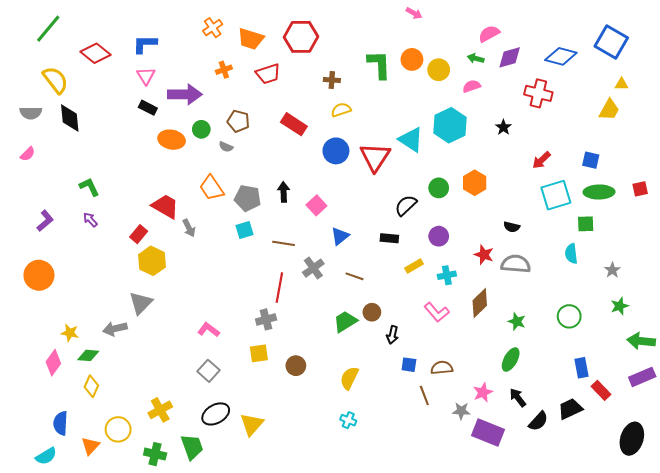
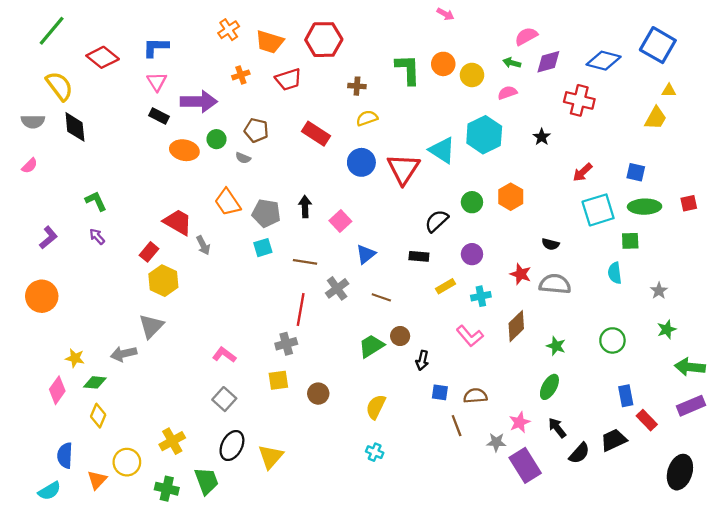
black ellipse: (216, 414) -> (232, 446), turned -32
purple rectangle: (488, 432) -> (525, 465), turned 36

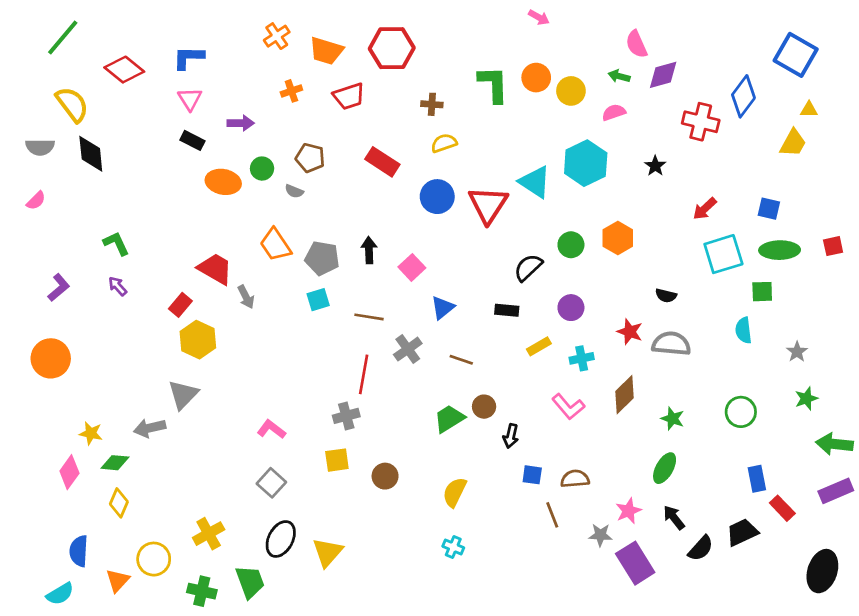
pink semicircle: (526, 36) -> (636, 44), turned -85
blue diamond: (604, 61) -> (743, 96), moved, turned -68
purple arrow: (199, 102) -> (241, 123), size x0.6

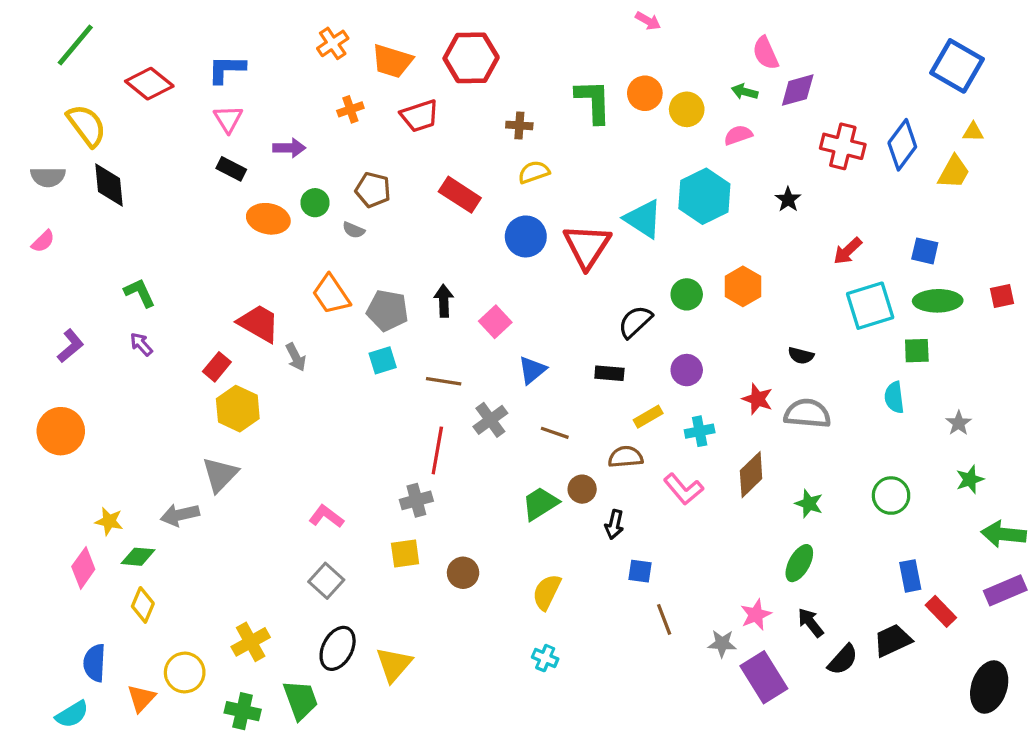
blue diamond: (743, 96) -> (902, 145), moved
brown semicircle: (575, 479) -> (626, 457), moved

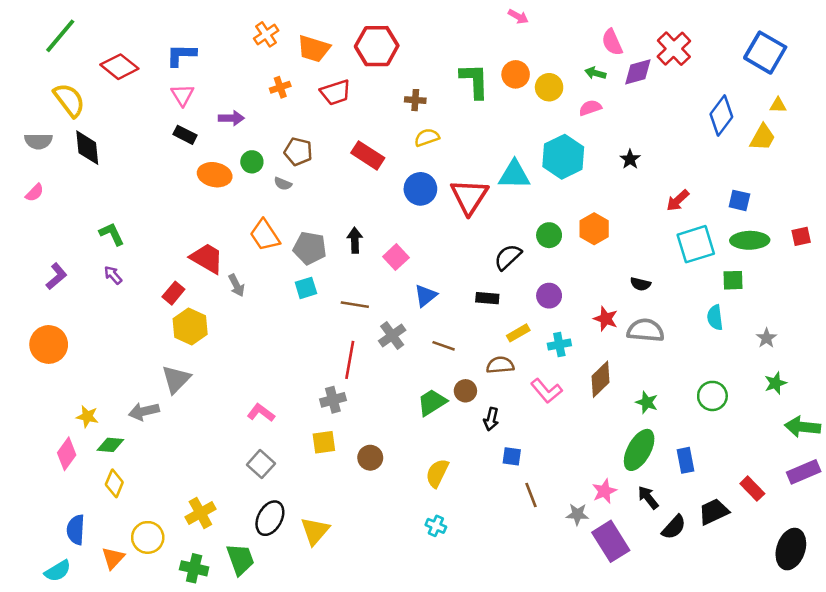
red cross: (843, 146) -> (674, 49), moved, turned 32
cyan triangle: (643, 219) -> (514, 175), turned -32
green ellipse: (799, 563) -> (639, 450), size x1.4
blue rectangle: (910, 576) -> (685, 460), moved

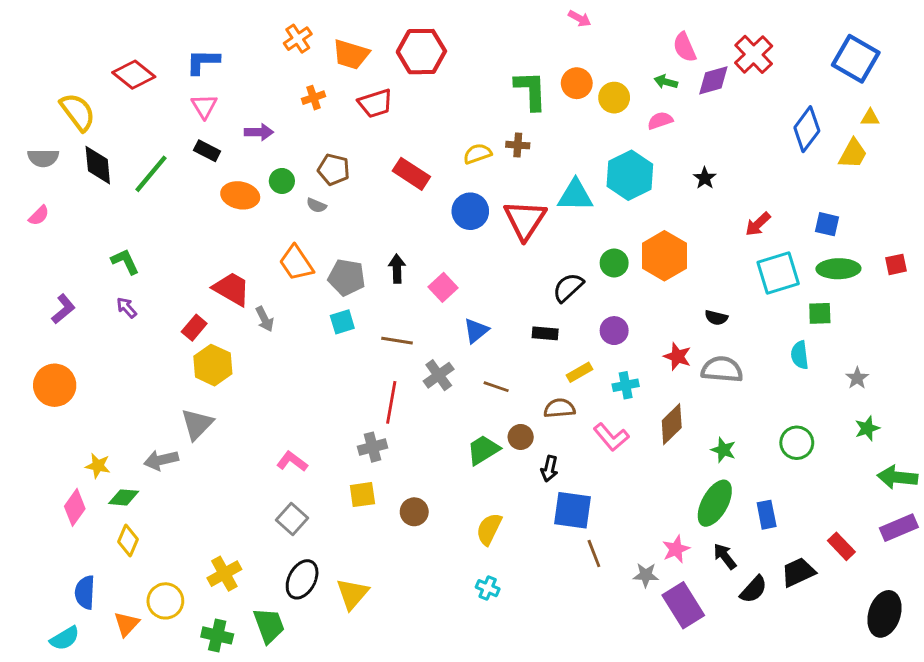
green line: (60, 36) -> (151, 174), moved
brown cross: (415, 100) -> (518, 145), moved
orange hexagon: (594, 229) -> (664, 256), size x1.4
blue square: (512, 456) -> (572, 510), size x1.8

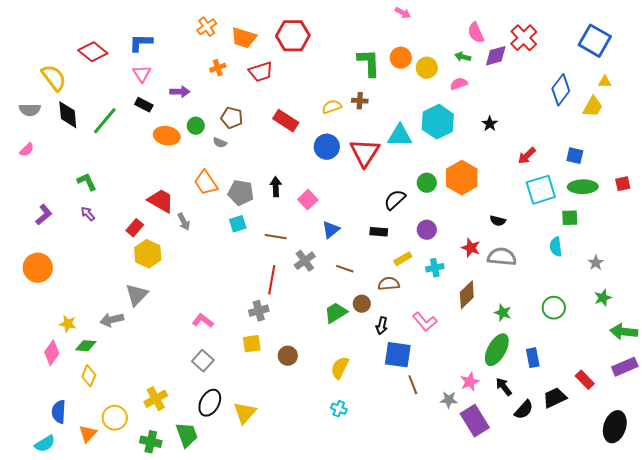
pink L-shape: (611, 437) -> (425, 322), moved

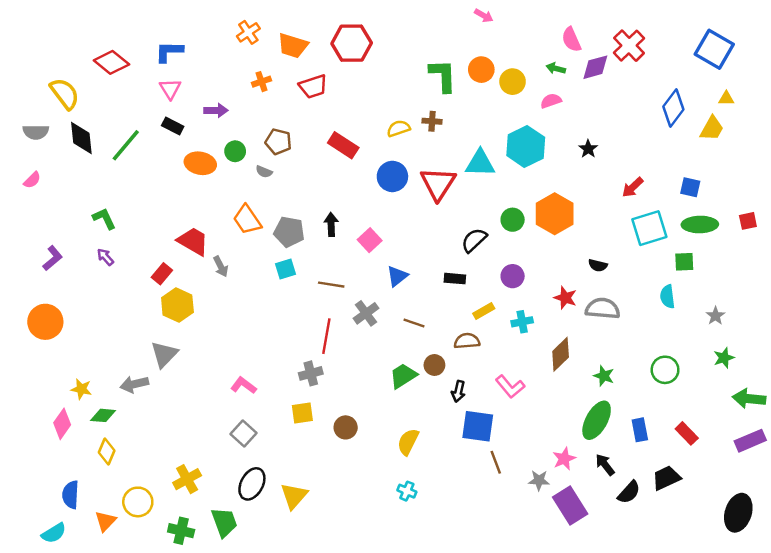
red rectangle: (585, 380) -> (687, 433), moved

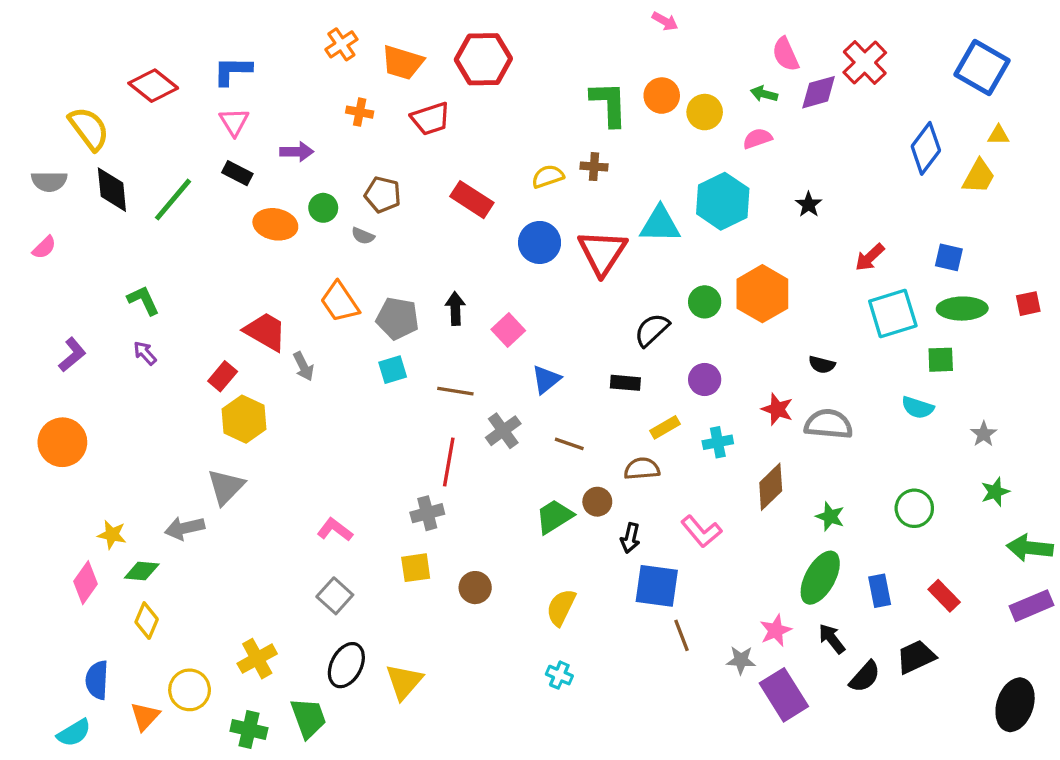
orange cross: (262, 82) -> (360, 112), turned 30
cyan semicircle: (667, 297) -> (918, 408), turned -65

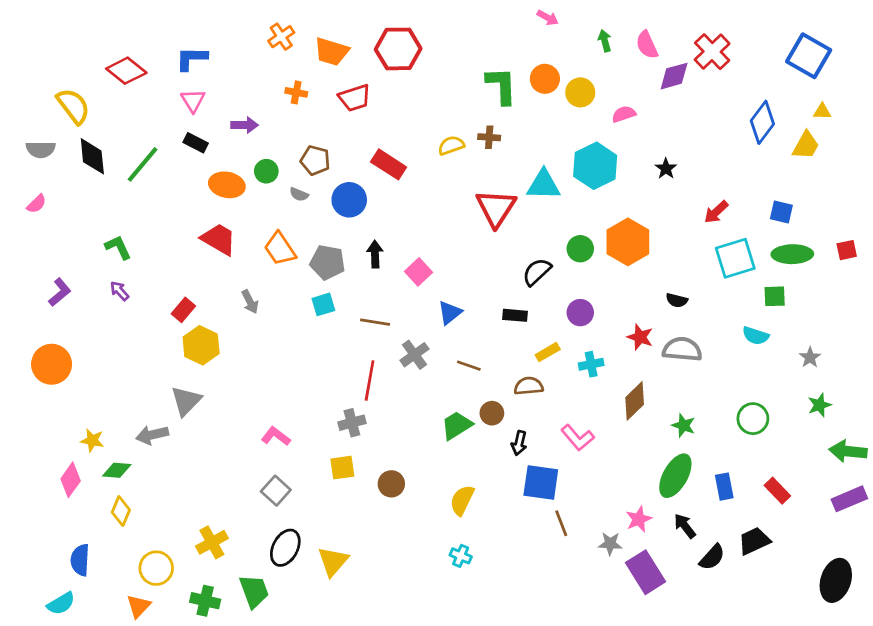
green arrow: (764, 94) -> (605, 41), moved, turned 60
blue circle: (540, 242) -> (349, 200), moved
red trapezoid: (265, 332) -> (219, 239), moved
orange triangle: (145, 716) -> (139, 606), moved

